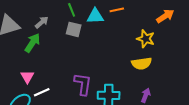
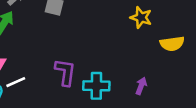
yellow semicircle: (142, 63) -> (172, 44), moved

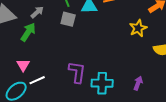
yellow star: (141, 18) -> (138, 28), turned 30

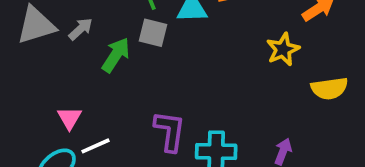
gray arrow: (37, 12) -> (81, 29), moved
green arrow: (28, 32) -> (116, 55), moved

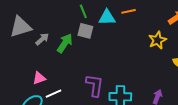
gray arrow: (81, 29) -> (42, 39), moved
pink triangle: (69, 118) -> (39, 78), turned 40

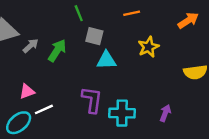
cyan triangle: (107, 17) -> (106, 60), moved
gray square: (85, 31) -> (94, 36), moved
yellow star: (157, 40) -> (148, 47), moved

